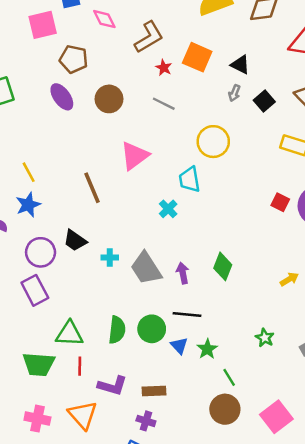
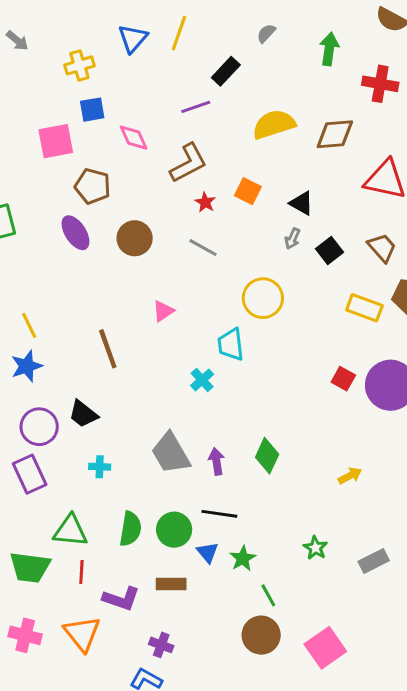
orange square: (197, 57) -> (248, 191), size x0.7
pink triangle: (135, 156) -> (163, 311), size x0.6
cyan cross: (110, 258) -> (100, 467), moved
brown rectangle: (154, 391) -> (171, 584), moved

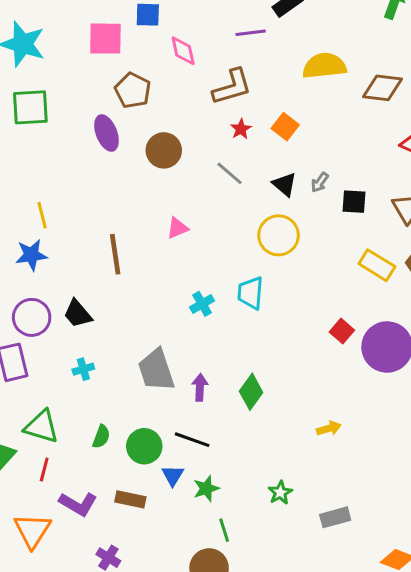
black triangle: (302, 203) -> (285, 184), moved
black square: (330, 250) -> (354, 202), turned 30
cyan trapezoid: (231, 344) -> (250, 293), moved
cyan cross: (100, 467) -> (83, 369), turned -30
green semicircle: (130, 529) -> (101, 437), size x0.7

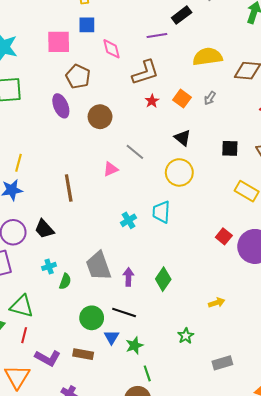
gray line: (230, 173) -> (135, 152), moved
gray arrow: (320, 182) -> (210, 98), moved
yellow line: (42, 215) -> (18, 163), turned 30
green semicircle: (101, 437) -> (65, 281), moved
green star: (280, 493) -> (186, 336), moved

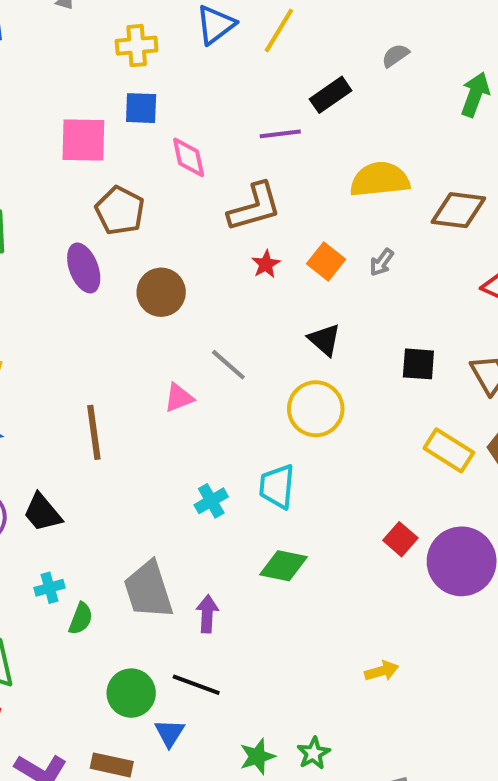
green diamond: (163, 279) -> (283, 566), moved, turned 65
green star: (186, 336) -> (313, 753), moved
green star: (134, 345) -> (257, 756), moved

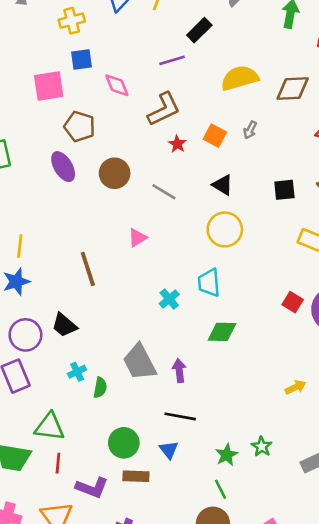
gray line: (228, 365) -> (164, 192), moved
green circle: (131, 693) -> (124, 443), moved

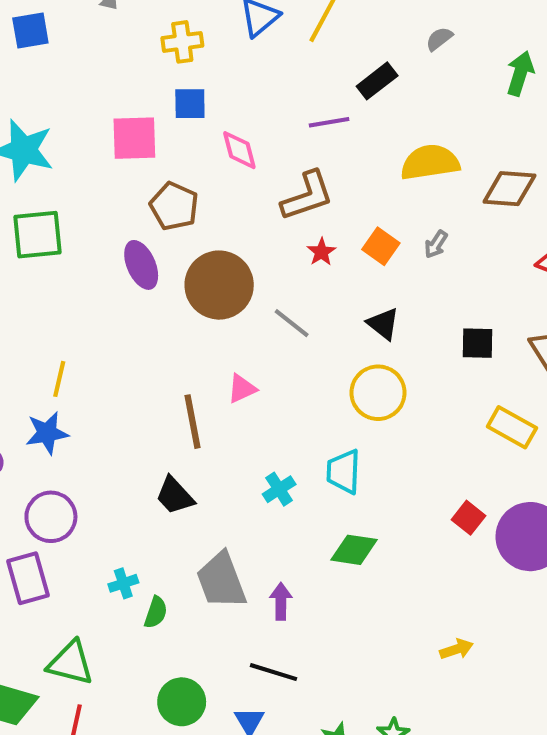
brown circle: (115, 173) -> (219, 285), size x1.4
brown line: (88, 269) -> (193, 422), moved
black trapezoid: (64, 325) -> (175, 496), moved

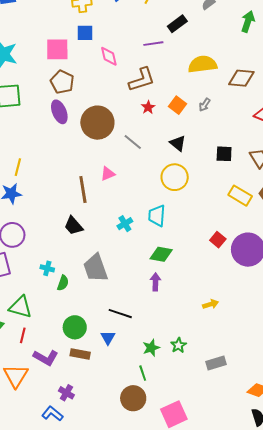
brown pentagon: (174, 206) -> (62, 82), moved
cyan cross: (123, 583) -> (47, 268), turned 32
purple arrow: (281, 601) -> (155, 282), moved

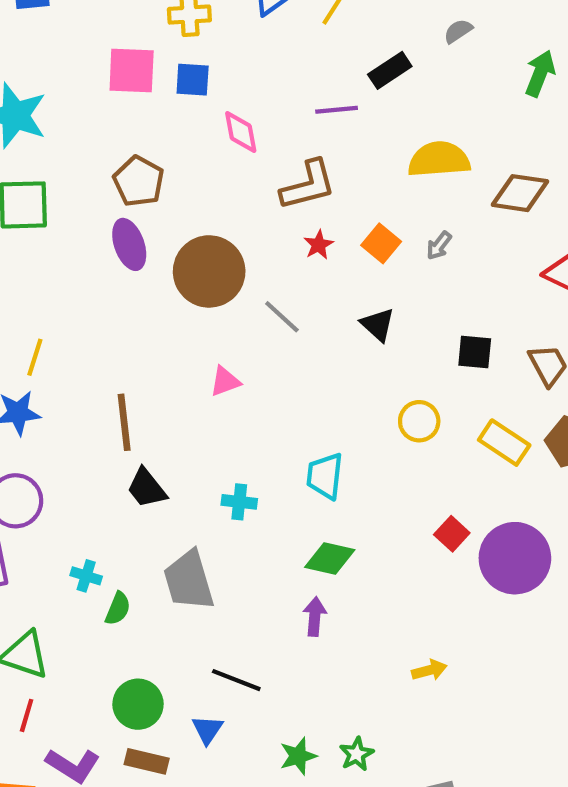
pink square: (57, 49) -> (132, 70), moved
yellow circle: (175, 177) -> (419, 421), moved, size x0.7
brown line: (83, 189) -> (124, 422), moved
cyan cross: (125, 224) -> (239, 502), moved, turned 35

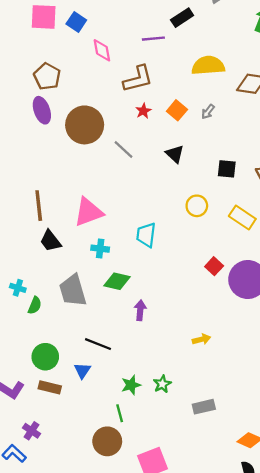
blue square: (193, 80) -> (76, 22), turned 30
pink triangle: (225, 381) -> (88, 212), moved, size x1.8
green diamond: (330, 558) -> (117, 281), moved

